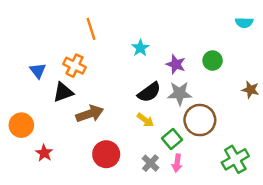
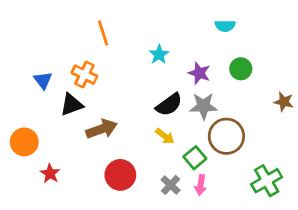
cyan semicircle: (244, 23) -> (225, 26), moved

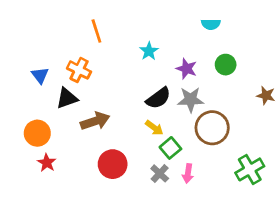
orange circle: (24, 142) -> (37, 133), moved
green square: (195, 158) -> (170, 148), moved

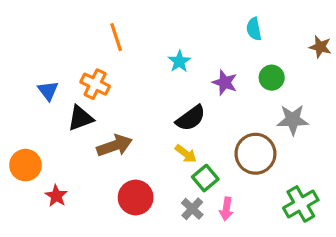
cyan semicircle: (211, 24) -> (254, 29), turned 78
brown star: (266, 95) -> (320, 47), moved
gray star: (191, 100) -> (293, 120), moved
orange circle: (37, 133) -> (25, 165), moved

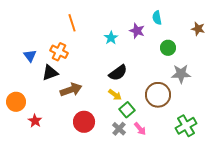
purple star: (225, 82) -> (137, 31), moved
pink arrow: (226, 209) -> (140, 129), turned -48

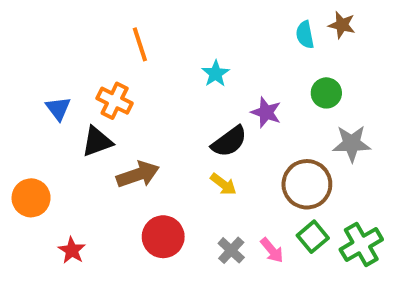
brown star: (198, 29) -> (342, 25), moved
purple star: (137, 31) -> (266, 112), moved
green square: (127, 110) -> (313, 237), moved
red star: (35, 121) -> (72, 250), moved

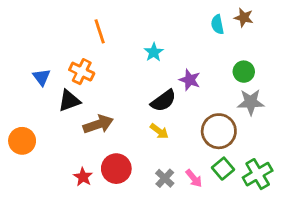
green circle: (326, 93) -> (244, 72), moved
red star: (72, 250) -> (83, 177), moved

